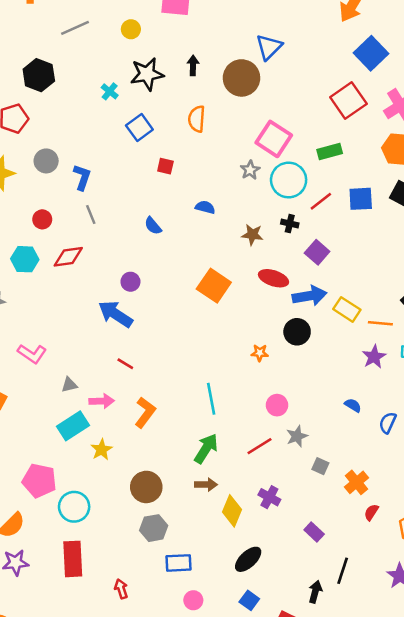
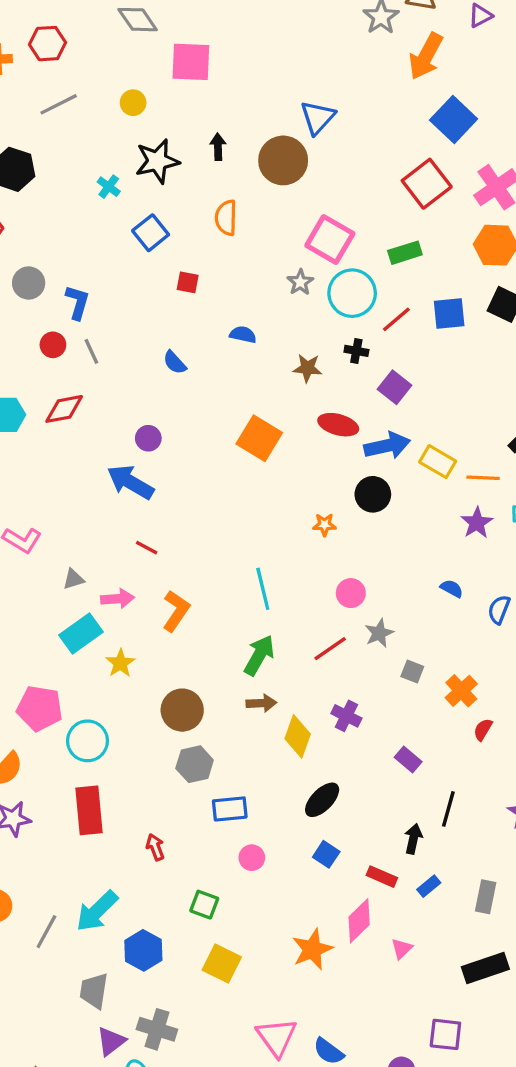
red circle: (42, 219) -> (53, 345), moved

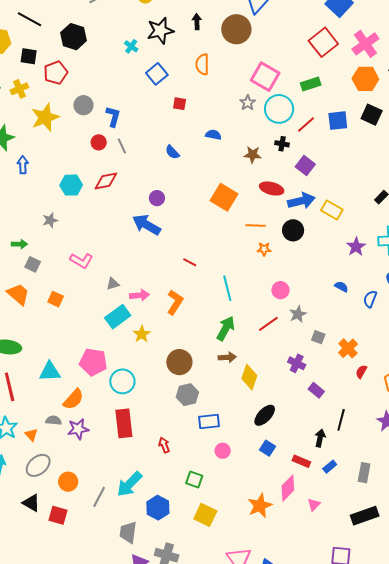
orange line: (483, 478) -> (256, 225), moved
red line: (147, 548) -> (190, 262), moved
purple cross: (346, 716) -> (297, 363), moved

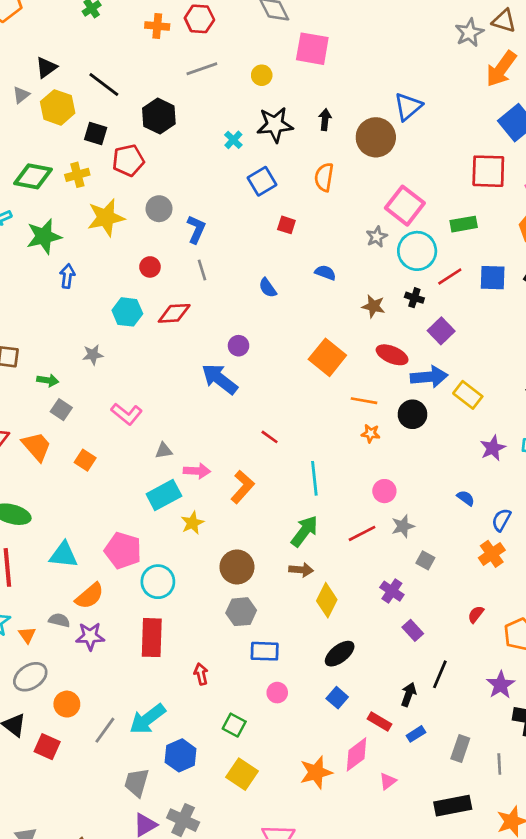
red square: (323, 42) -> (488, 171), turned 32
red circle: (99, 142) -> (150, 267), moved
orange cross: (348, 348) -> (492, 554), moved

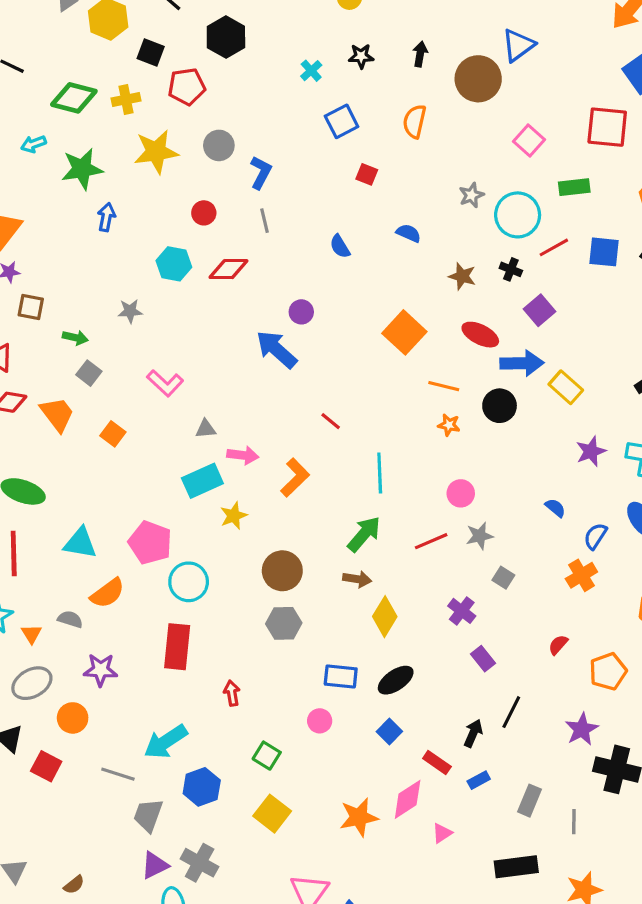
black star: (275, 125) -> (361, 56), size x0.6
pink square: (405, 206) -> (529, 141), moved, size x0.7
purple star: (90, 636) -> (101, 670), moved
blue rectangle: (265, 651) -> (341, 676), moved
gray line: (105, 730) -> (118, 774), moved, turned 68

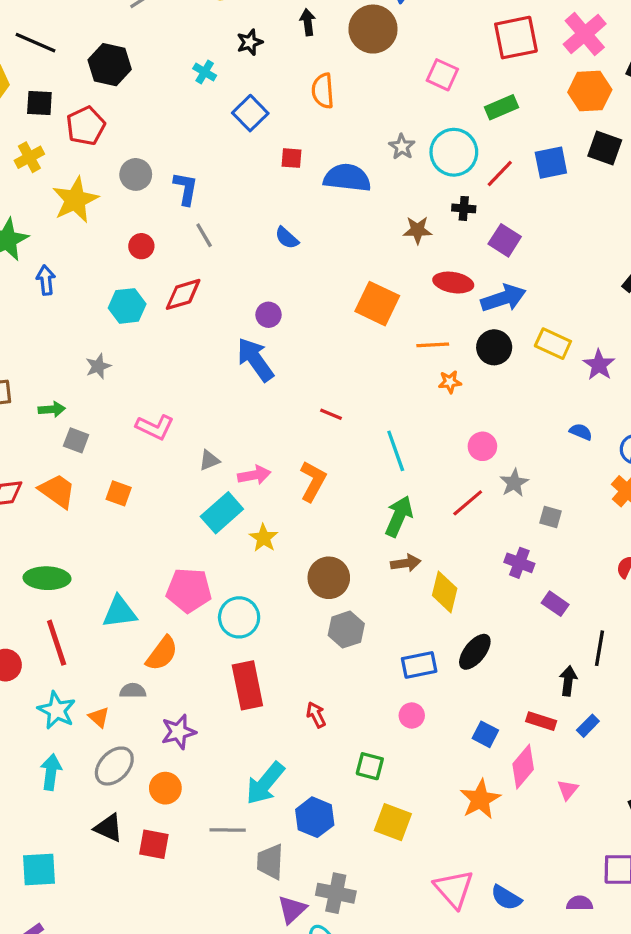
blue semicircle: (409, 233) -> (347, 178), moved, size x1.8
blue arrow: (277, 349) -> (255, 360), turned 30
yellow rectangle: (566, 387) -> (553, 344), moved
blue square: (389, 732) -> (485, 734), moved

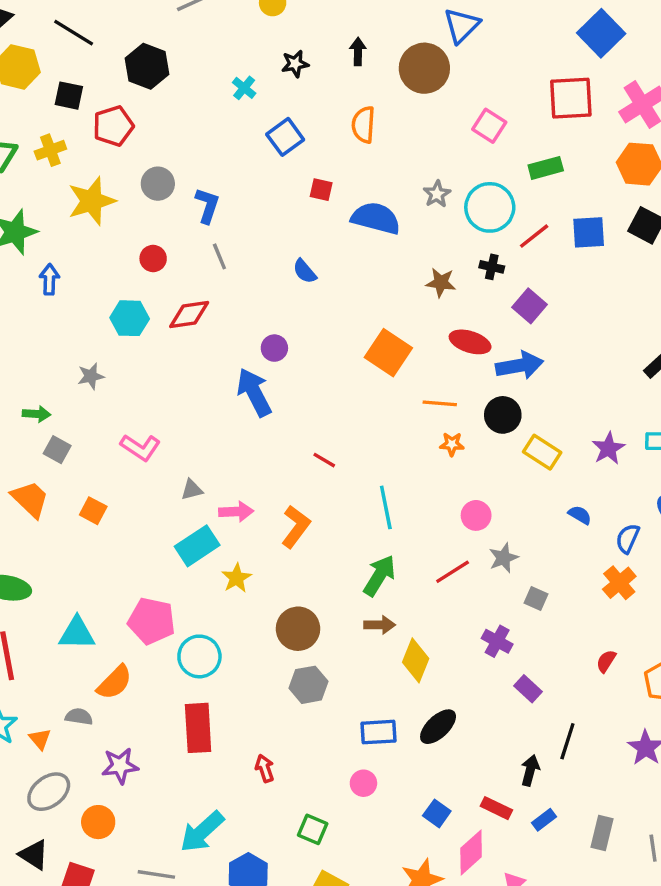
yellow rectangle: (553, 344) -> (542, 452), moved

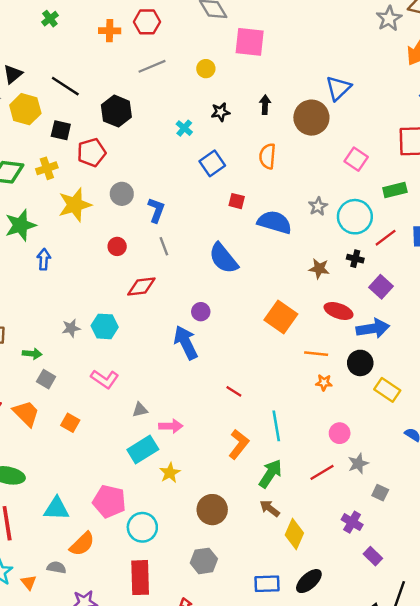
blue semicircle: (305, 271) -> (223, 258), size x1.8
cyan hexagon: (130, 318) -> (105, 326), moved
orange L-shape: (296, 527) -> (239, 444), moved
brown arrow: (380, 625) -> (270, 508), turned -144
gray hexagon: (308, 685) -> (204, 561), moved

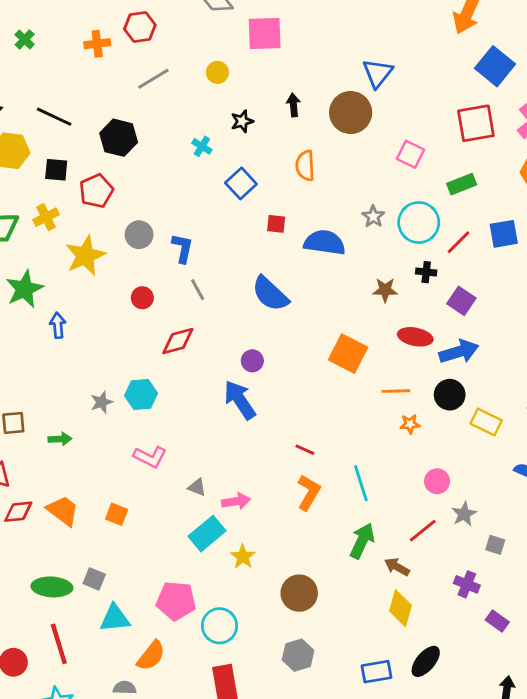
gray square: (46, 379) -> (94, 579), moved
gray triangle: (140, 410) -> (197, 487), turned 42
orange L-shape: (239, 444) -> (309, 492), moved
brown arrow: (270, 508) -> (397, 567), moved

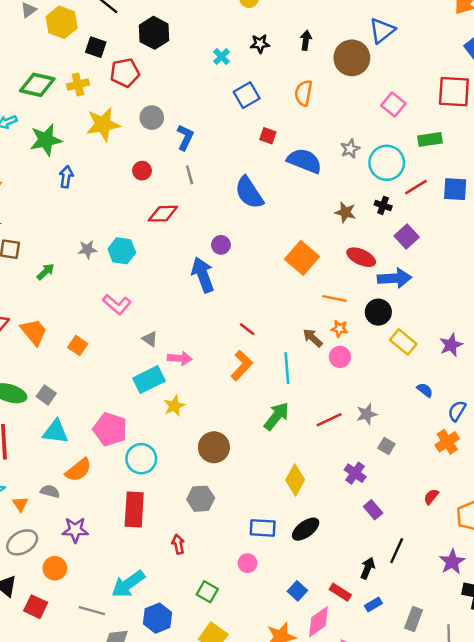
green arrow: (60, 439) -> (46, 272), turned -54
pink circle: (437, 481) -> (340, 357), moved
brown arrow: (397, 567) -> (313, 338), moved

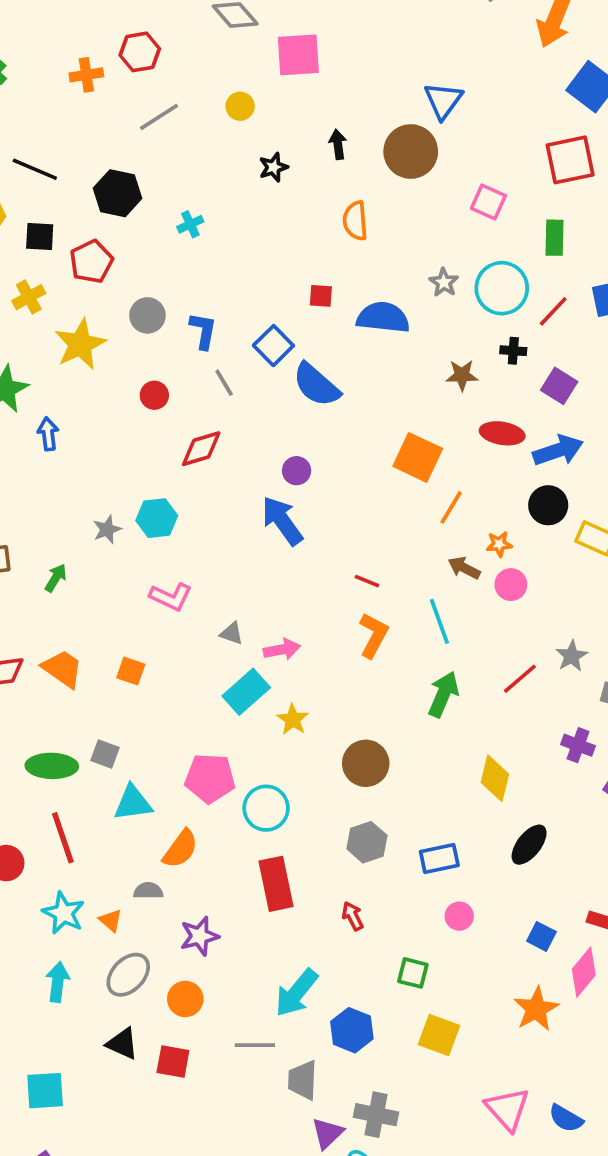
cyan cross: (221, 57) -> (190, 224), moved, turned 35
blue square: (247, 95) -> (273, 346), moved
green rectangle: (430, 139) -> (555, 238), turned -65
orange line: (334, 298) -> (451, 507), moved, turned -55
blue rectangle: (263, 528) -> (439, 859), moved

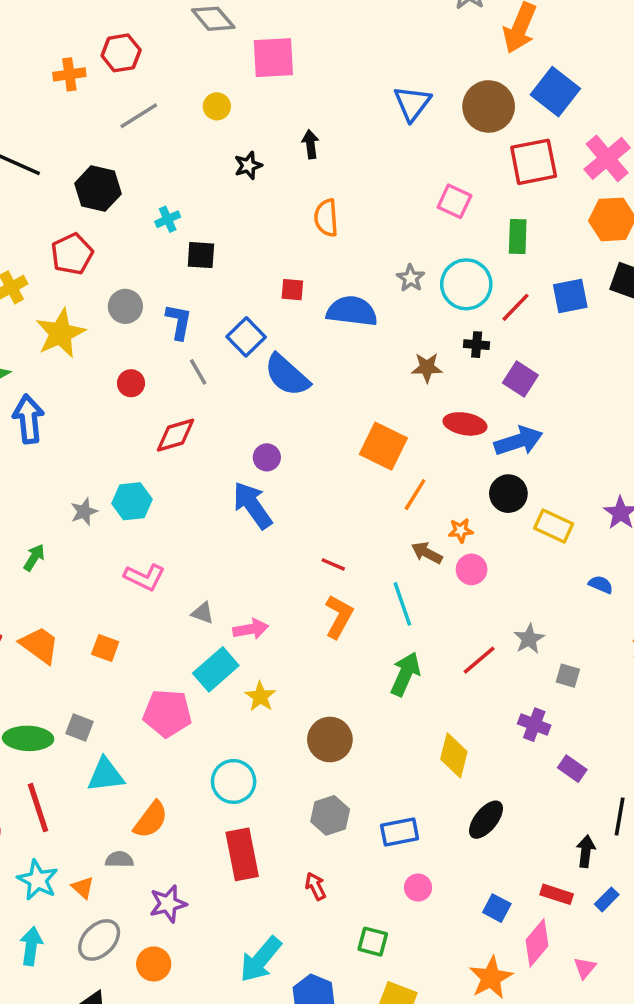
brown circle: (411, 152) -> (489, 106), moved
black square: (40, 237) -> (201, 255), moved
blue arrow: (48, 434) -> (28, 419), size x1.5
pink pentagon: (210, 778) -> (167, 713), moved

